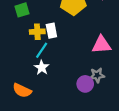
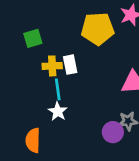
cyan line: (42, 50) -> (58, 89), turned -42
orange semicircle: (22, 90) -> (33, 140), turned 66

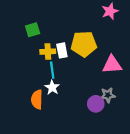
yellow pentagon: (98, 29) -> (84, 44), moved
orange semicircle: (33, 140) -> (37, 99), moved

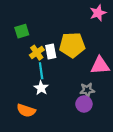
yellow cross: (48, 52) -> (37, 53), turned -32
gray star: (108, 95) -> (87, 90), moved
orange semicircle: (37, 99) -> (26, 110), moved, turned -72

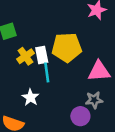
cyan line: (41, 71) -> (47, 72), moved
gray star: (87, 90) -> (94, 100), moved

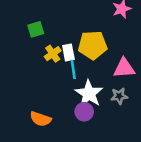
white star: (30, 97) -> (89, 94), moved, size x1.6
purple circle: (80, 116) -> (84, 112), moved

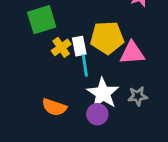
green square: (36, 29) -> (42, 20), size x1.5
pink triangle: (124, 68) -> (132, 53), moved
orange semicircle: (41, 119) -> (54, 107), moved

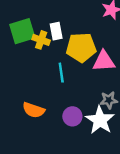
white rectangle: (79, 46) -> (56, 31), moved
yellow cross: (61, 47) -> (41, 40), moved, turned -36
white star: (103, 93) -> (100, 120), moved

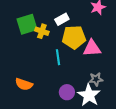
white rectangle: (56, 31) -> (62, 19), moved, turned 72
orange semicircle: (34, 110) -> (24, 84), moved

